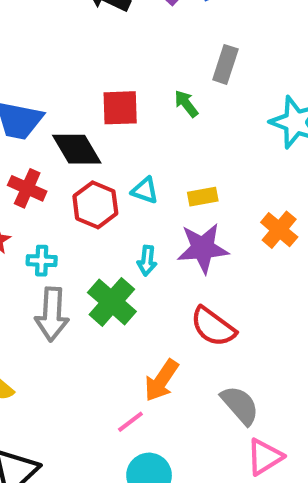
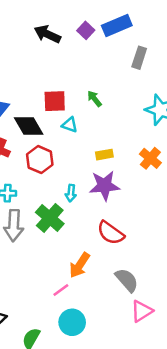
gray rectangle: (225, 64) -> (139, 58), moved
cyan triangle: (145, 190) -> (70, 125), moved
orange cross: (279, 230) -> (150, 158), moved

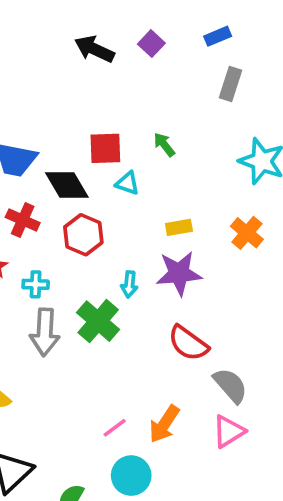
blue rectangle: (117, 25) -> (218, 36), moved, size x0.6
orange arrow: (80, 265) -> (164, 424), moved
gray semicircle: (127, 280) -> (230, 385), moved
pink triangle: (142, 311) -> (229, 431), moved

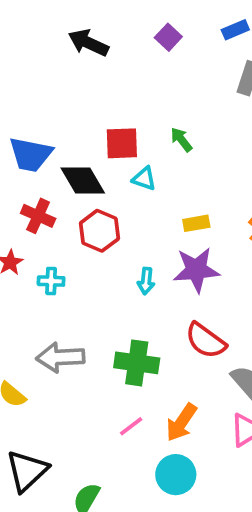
black arrow: (94, 49) -> (88, 43), moved
green cross: (98, 321) -> (137, 363), moved, turned -33
gray arrow: (45, 332) -> (60, 357), moved, turned 84
cyan circle: (131, 476) -> (176, 475), moved

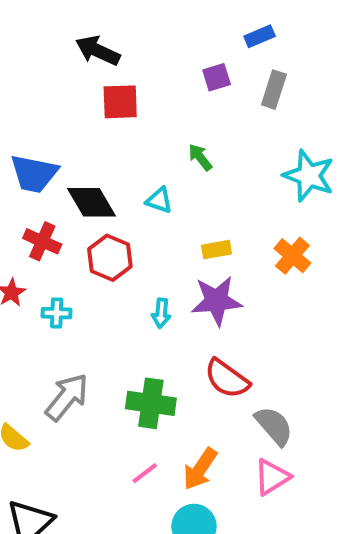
purple square: (168, 37) -> (217, 77), moved, turned 30
red square: (122, 143) -> (120, 102), moved
gray arrow: (60, 357) -> (67, 397), turned 132

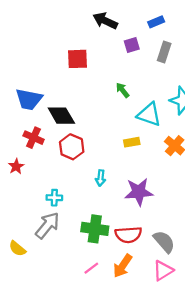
black arrow: (98, 51) -> (105, 21), moved
cyan triangle: (159, 200) -> (149, 114), moved, size x1.6
purple star: (217, 301) -> (139, 192), moved
cyan cross: (57, 313) -> (54, 198), moved
red semicircle: (227, 379) -> (128, 235), moved, turned -40

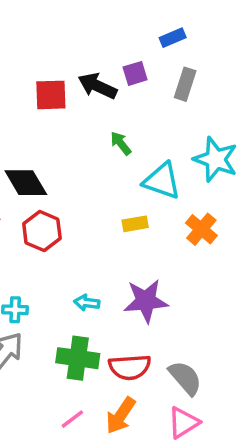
black arrow: (105, 21) -> (97, 86), moved
cyan arrow: (101, 178) -> (87, 303), moved, turned 91

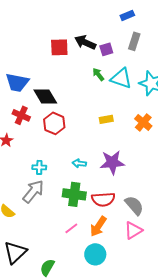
purple square: (135, 73) -> (106, 49), moved
cyan triangle: (162, 181) -> (121, 78), moved

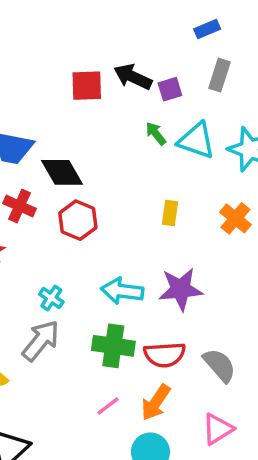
yellow rectangle: (106, 119) -> (170, 213), turned -72
cyan arrow: (79, 163) -> (122, 291), size x1.6
cyan cross: (39, 167) -> (51, 298), turned 32
pink triangle: (133, 230) -> (218, 429), moved

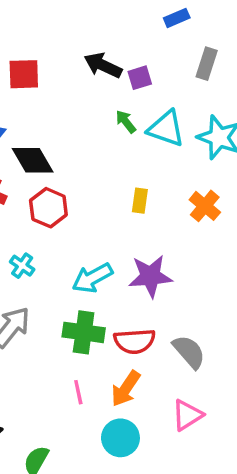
gray rectangle: (219, 75) -> (207, 64), moved
red square: (87, 86) -> (24, 74), moved
cyan arrow: (122, 291) -> (92, 278), turned -36
cyan cross: (51, 298) -> (22, 266), moved
pink line: (108, 406) -> (78, 392), turned -65

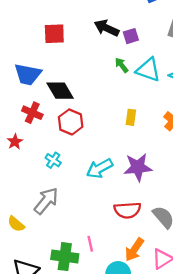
green cross: (84, 332) -> (65, 257), moved
orange arrow: (126, 389) -> (134, 250), moved

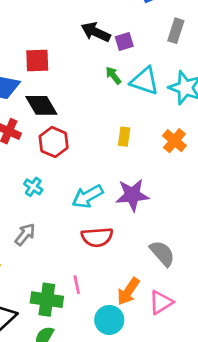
red square: (54, 34) -> (37, 61), moved
gray arrow: (46, 201) -> (25, 234), size x0.7
red semicircle: (127, 210) -> (97, 237), moved

